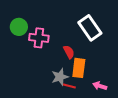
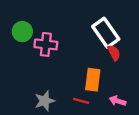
red semicircle: (69, 52) -> (114, 53), moved
gray star: (60, 77) -> (45, 101), moved

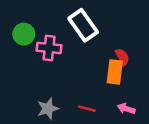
white rectangle: (106, 33) -> (83, 25), moved
orange rectangle: (93, 80) -> (115, 72), moved

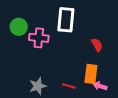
white rectangle: (83, 25) -> (66, 20), turned 40
orange rectangle: (115, 72) -> (91, 74), moved

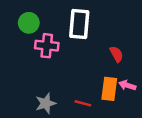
green circle: (19, 27) -> (29, 23), moved
pink arrow: (100, 86) -> (127, 85), moved

